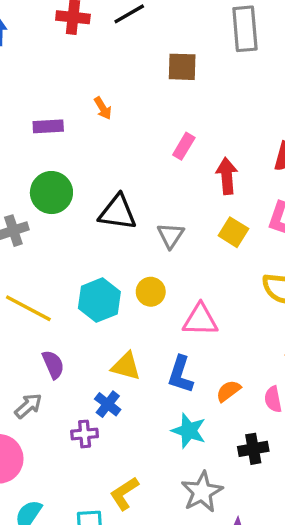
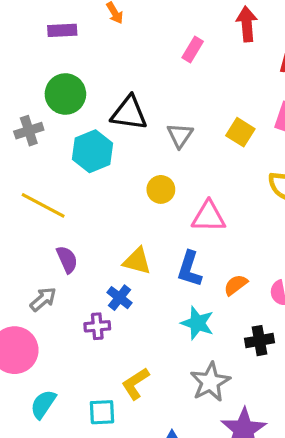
red arrow: (227, 176) -> (247, 24), moved
cyan hexagon: (99, 300) -> (92, 151), moved

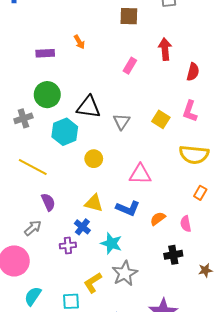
yellow circle: (161, 189) -> (94, 159), moved
blue L-shape: (190, 269) -> (128, 208), turned -85
cyan star: (197, 323) -> (111, 243), moved
gray star: (210, 382) -> (125, 273), moved

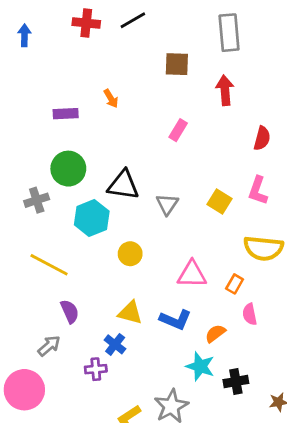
red arrow: (165, 49) -> (225, 90), moved
orange rectangle: (200, 193) -> (235, 284), moved
pink semicircle: (186, 224) -> (250, 314), moved
cyan star: (111, 243) -> (200, 366), moved

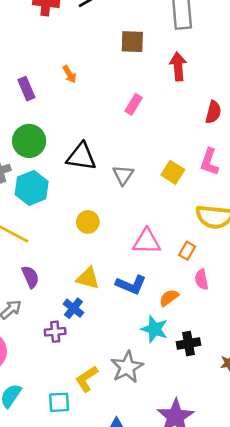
purple rectangle: (66, 114) -> (26, 89), turned 70
cyan hexagon: (92, 218) -> (32, 188), moved

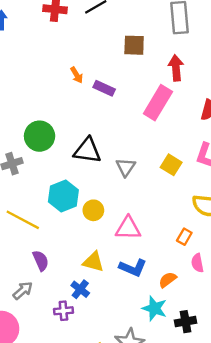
purple rectangle: (26, 89) -> (104, 88), moved, turned -42
pink rectangle: (134, 104) -> (158, 103), moved, size x1.8
cyan hexagon: (32, 188) -> (63, 196), moved
pink triangle: (147, 242) -> (128, 228), moved

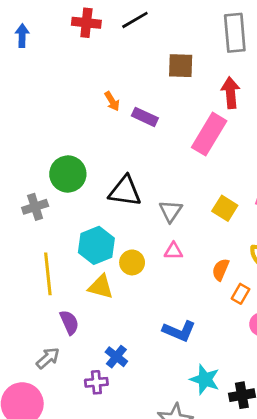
yellow line: (23, 220) -> (48, 274), turned 56
pink triangle: (128, 228) -> (173, 251), moved, size x0.6
yellow triangle: (93, 262) -> (101, 287), moved
orange semicircle: (168, 280) -> (221, 270), moved, turned -30

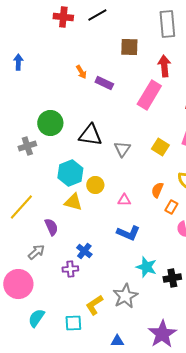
blue arrow: (22, 36) -> (18, 62), moved
pink triangle: (173, 251) -> (124, 200), moved
yellow line: (48, 274) -> (21, 207), moved, turned 48

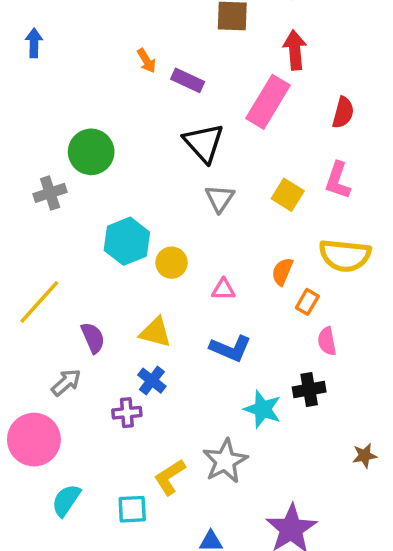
black triangle: (90, 135) -> (204, 143), moved, turned 40
yellow triangle: (73, 202) -> (155, 332), moved
black cross: (172, 278) -> (309, 389), moved

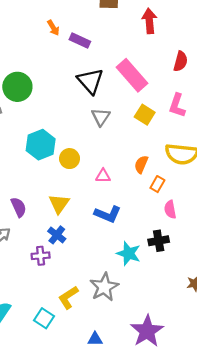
pink rectangle: (268, 102) -> (132, 75), moved, turned -72
yellow triangle: (155, 332) -> (59, 204), turned 50
cyan square: (132, 509) -> (44, 318), turned 36

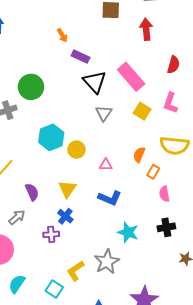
purple rectangle: (80, 41) -> (81, 57), moved
black cross: (159, 241) -> (166, 227), moved

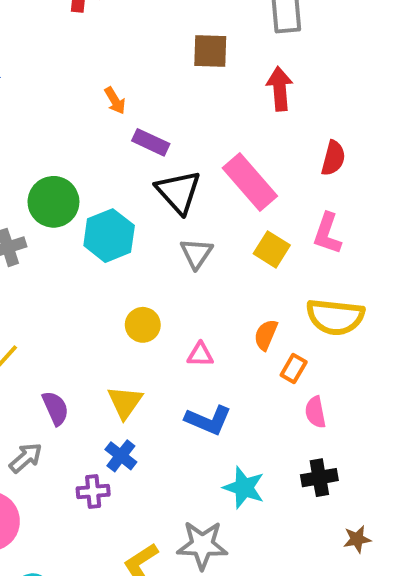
cyan hexagon: (51, 137) -> (109, 236), moved
gray star: (107, 262) -> (202, 545), turned 30

